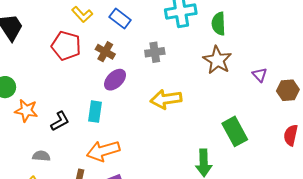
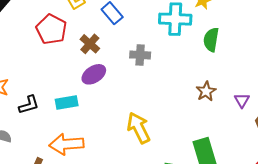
brown star: (217, 60) -> (206, 91), moved, size x0.7
yellow arrow: (166, 99) -> (139, 128), moved, turned 60
cyan rectangle: (95, 112) -> (67, 102), turned 60

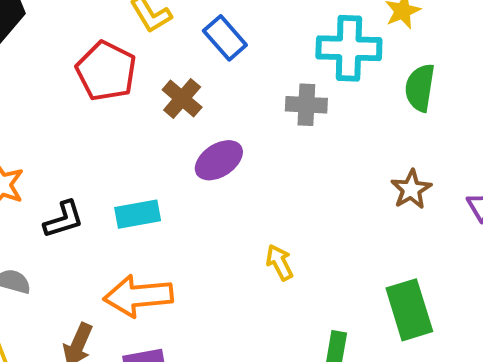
gray cross: (140, 55) -> (306, 105), moved
purple ellipse: (94, 74) -> (219, 160), moved
yellow arrow: (139, 128) -> (280, 262), size x0.6

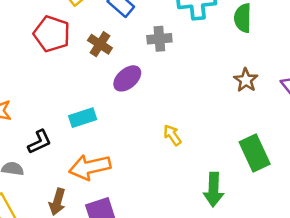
gray cross: (306, 105) -> (159, 39), moved
black L-shape: (64, 219) -> (39, 142), moved

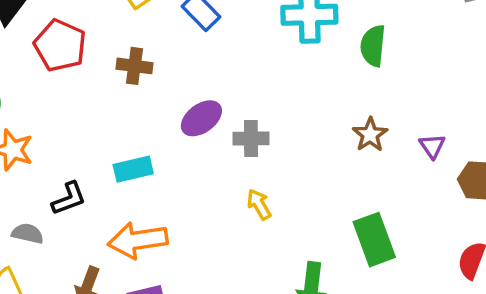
red pentagon: (52, 34) -> (60, 45), moved
gray cross: (159, 39) -> (251, 138), moved
brown cross: (100, 44) -> (135, 66), moved, turned -30

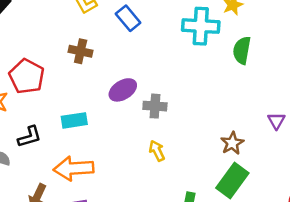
red pentagon: (60, 45) -> (27, 76), moved
brown star: (370, 135) -> (232, 143), moved
green rectangle: (374, 240) -> (232, 180), turned 52

